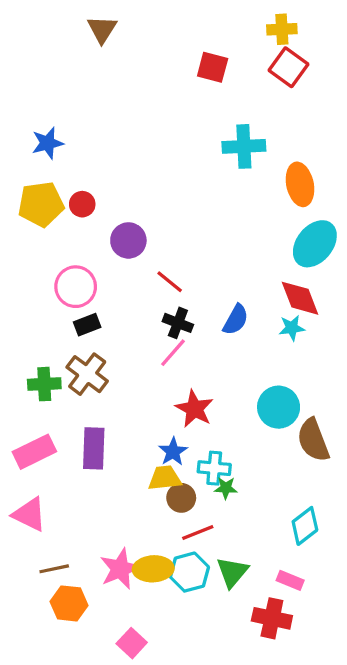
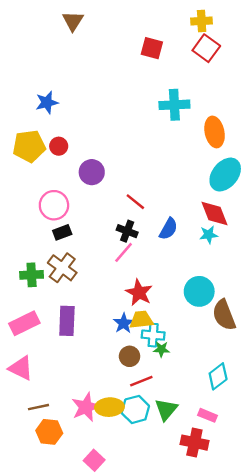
blue star: (48, 143) -> (47, 102), moved
red line: (170, 282) -> (135, 202), moved
yellow trapezoid: (165, 478) -> (141, 320), moved

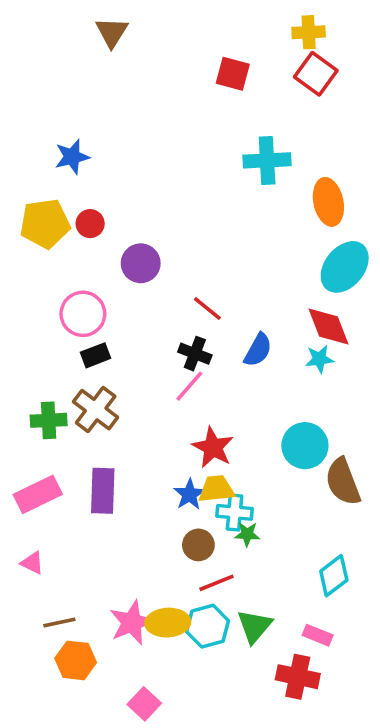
pink triangle: (21, 368) -> (32, 563), size x0.6

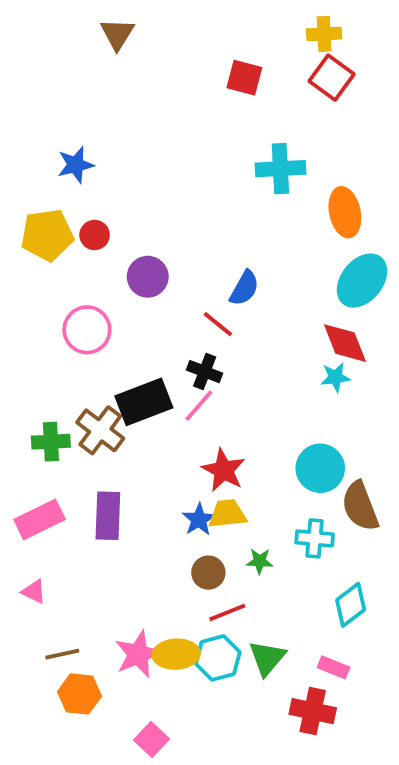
blue semicircle: (258, 350) -> (244, 288), moved
black rectangle: (96, 355) -> (144, 402), moved, size x1.8
cyan cross: (235, 512) -> (315, 538), moved

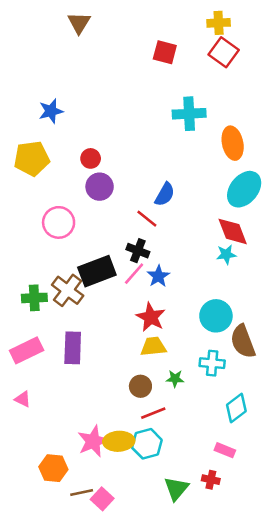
red circle: (95, 235) -> (91, 158), moved
blue star: (199, 519) -> (158, 276), moved
brown line: (62, 654) -> (82, 492), moved
green triangle: (267, 658) -> (176, 489), moved
red cross: (313, 711) -> (211, 480), size x0.6

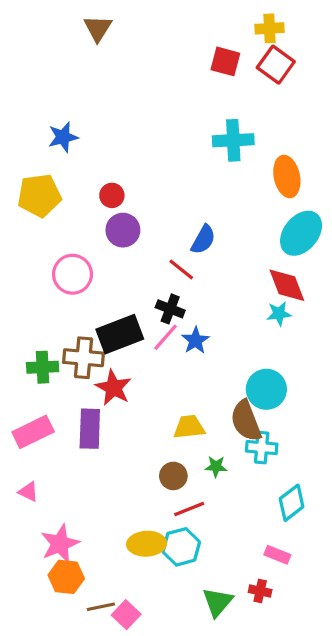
red square: (165, 52) -> (225, 61), moved
brown cross: (68, 290) -> (84, 358), turned -32
red star: (151, 317) -> (113, 388), moved
brown semicircle: (243, 341) -> (246, 421), moved
pink star: (93, 441) -> (60, 544), moved

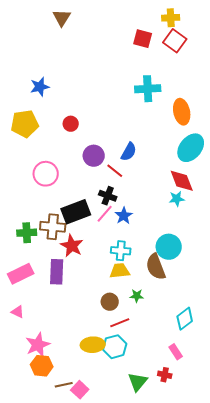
purple circle: (123, 230) -> (94, 156), moved
cyan cross: (262, 448) -> (121, 251), moved
pink rectangle: (277, 555) -> (176, 352), turned 35

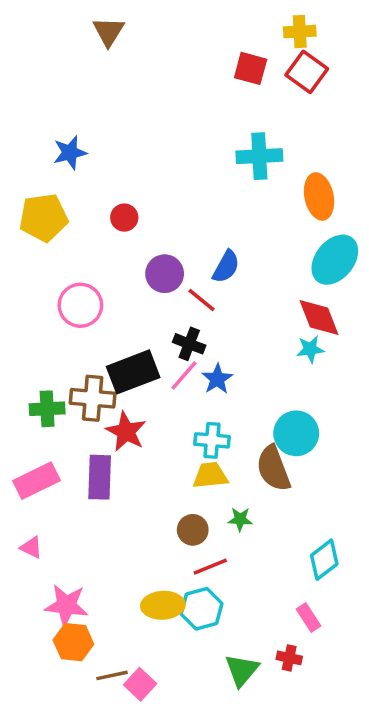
pink star: (38, 345) -> (66, 605), turned 30

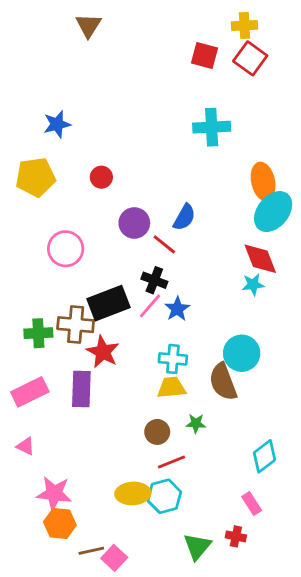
orange ellipse: (319, 196) -> (263, 181), moved

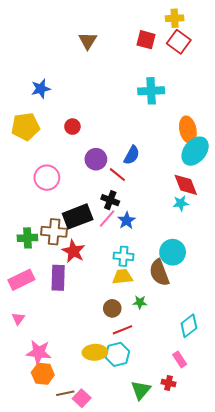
brown triangle: (88, 25) -> (88, 41), moved
pink triangle: (26, 446) -> (18, 319), turned 40

